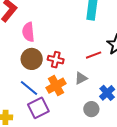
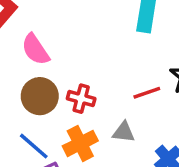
pink semicircle: (28, 32) -> (35, 49), turned -30
gray triangle: (81, 78) -> (124, 132), turned 32

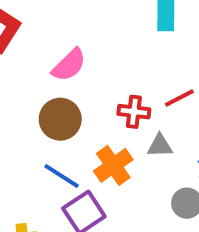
pink semicircle: (35, 49) -> (69, 65), moved, turned -92
red cross: (81, 99) -> (134, 112), moved

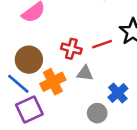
brown circle: (60, 119) -> (29, 60), moved

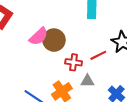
brown circle: (29, 60) -> (54, 40), moved

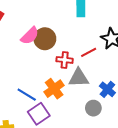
gray triangle: (87, 81) -> (79, 78), size x1.5

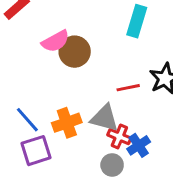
red cross: (65, 60) -> (119, 137), moved

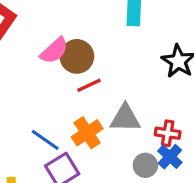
red line: (128, 88) -> (89, 85), moved
red cross: (119, 137) -> (168, 133), moved
blue cross: (139, 145) -> (170, 157), moved

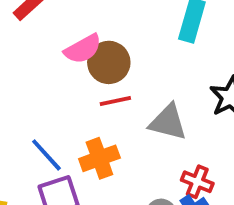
gray triangle: (125, 118) -> (168, 122), moved

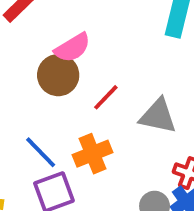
brown circle: (109, 62) -> (58, 75), moved
red line: (115, 101) -> (106, 97), turned -32

